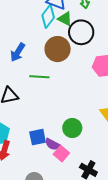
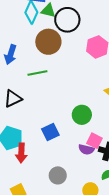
purple semicircle: (53, 144) -> (86, 150), moved
pink square: (61, 154) -> (94, 141), moved

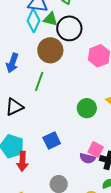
green line: (37, 73) -> (39, 81), turned -60
green circle: (82, 115) -> (87, 108), moved

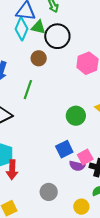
brown circle: (50, 50) -> (39, 58), size x0.6
blue square: (52, 141) -> (64, 149), moved
pink square: (96, 150) -> (85, 157), turned 35

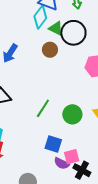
green triangle: (38, 27) -> (56, 28), moved
green line: (28, 90) -> (43, 108), moved
blue square: (64, 149) -> (53, 144), turned 30

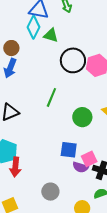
black circle: (73, 33) -> (73, 60), moved
brown circle: (50, 50) -> (11, 48), moved
green line: (43, 108) -> (51, 97), moved

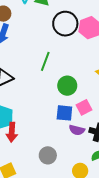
green circle: (82, 117) -> (67, 86), moved
pink square: (89, 159) -> (84, 107), moved

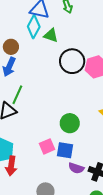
green line: (45, 61) -> (17, 95), moved
pink square: (84, 107) -> (47, 146), moved

